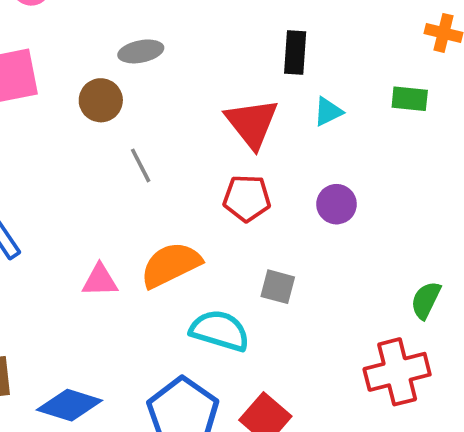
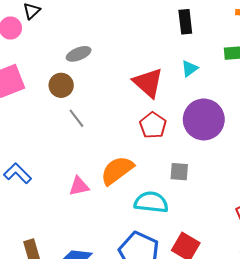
black rectangle: (295, 53) -> (185, 22), moved
gray line: (141, 165) -> (76, 118), moved
red pentagon: (247, 198) -> (153, 125), turned -30
purple circle: (337, 204) -> (204, 119), size x1.8

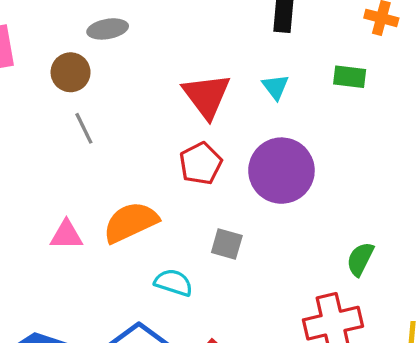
cyan triangle: (190, 69) -> (275, 87), turned -42
cyan semicircle: (151, 202) -> (174, 283), size x0.7

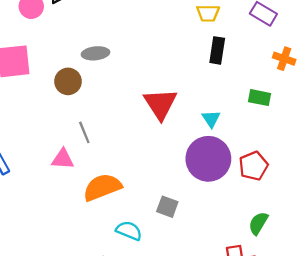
cyan triangle: (275, 87) -> (211, 119), moved
gray line: (84, 128) -> (84, 132), moved
red pentagon: (201, 164) -> (253, 166), moved
pink triangle: (66, 235) -> (63, 159), moved

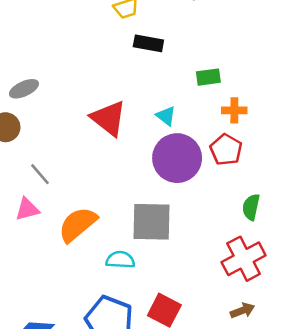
black rectangle: (217, 50) -> (148, 43), turned -70
orange cross: (284, 59) -> (234, 110), moved
gray square: (167, 207) -> (152, 222), size x1.8

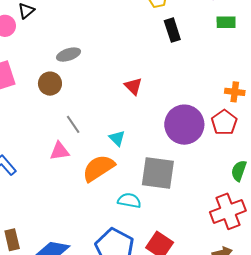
black rectangle: (148, 43) -> (172, 30), turned 55
green rectangle: (208, 77) -> (226, 22), moved
cyan triangle: (166, 116) -> (117, 138), moved
red triangle: (108, 118) -> (133, 86), size x0.6

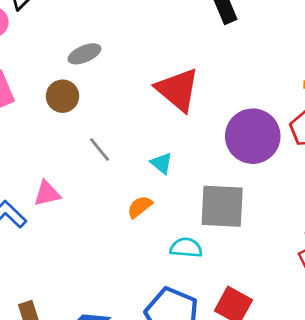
red triangle: (133, 86) -> (178, 90), size x1.8
pink triangle: (60, 151) -> (47, 193), moved
orange semicircle: (98, 168) -> (140, 207), size x0.6

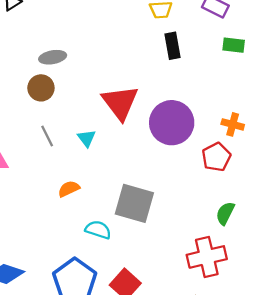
brown circle: (62, 96) -> (41, 88), moved
purple circle: (253, 136) -> (172, 123), moved
cyan triangle: (162, 163) -> (87, 138), moved

